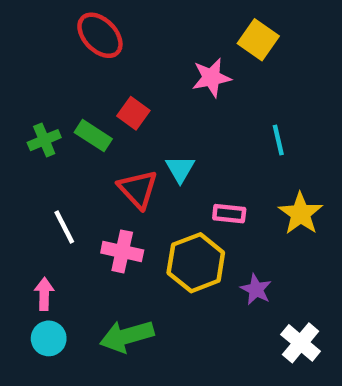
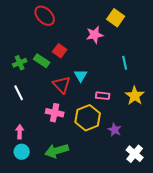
white line: (64, 227) -> (19, 93), moved

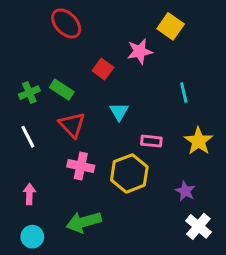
red square: (60, 51) -> (103, 69), moved
red triangle: (62, 85) -> (72, 125), moved
purple star: (115, 130) -> (185, 191), moved
cyan circle: (22, 152) -> (32, 237), moved

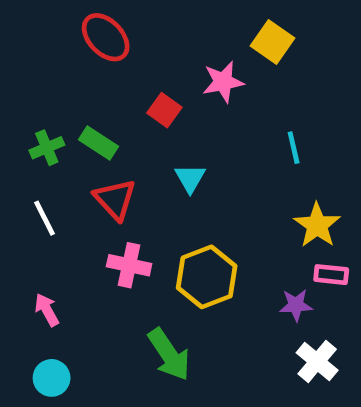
pink rectangle: (151, 141) -> (331, 275), moved
purple star: (185, 191) -> (296, 305), turned -30
pink arrow: (29, 194) -> (47, 310), turned -30
green arrow: (84, 222) -> (169, 354), moved, turned -108

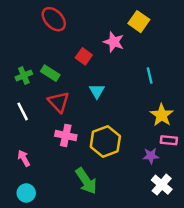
pink star: (223, 82) -> (114, 42), turned 30

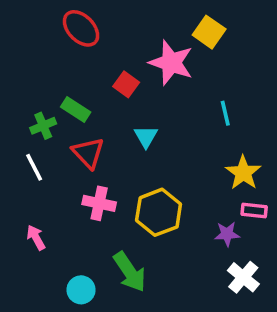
pink star: (114, 42) -> (171, 63), size x1.4
green cross: (24, 76) -> (43, 126), moved
cyan circle: (26, 193) -> (81, 290), moved

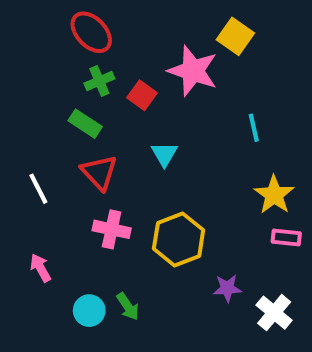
green cross: (43, 126) -> (99, 81), moved
purple star: (227, 234) -> (227, 288), moved
green arrow: (130, 272) -> (128, 306), moved, size x0.6
cyan circle: (81, 290) -> (89, 311), moved

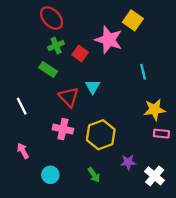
red triangle: (99, 172) -> (69, 97), moved
yellow star: (274, 195) -> (155, 110), turned 30
green arrow: (128, 306) -> (94, 175), moved

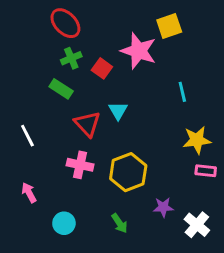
yellow square: (133, 20) -> (169, 26), turned 36

